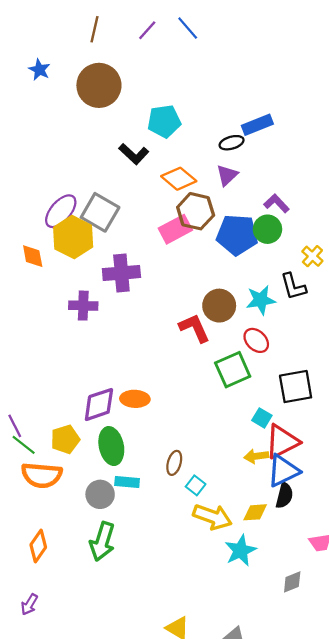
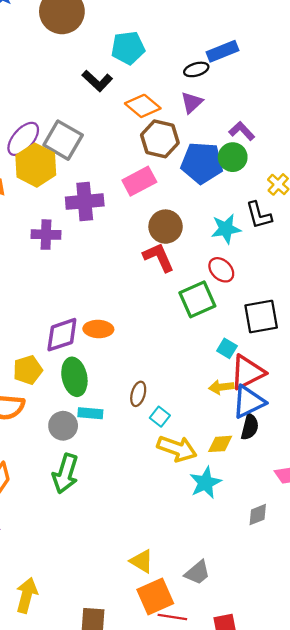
pink rectangle: (175, 229) -> (139, 181), moved
brown circle: (219, 306) -> (166, 227), moved

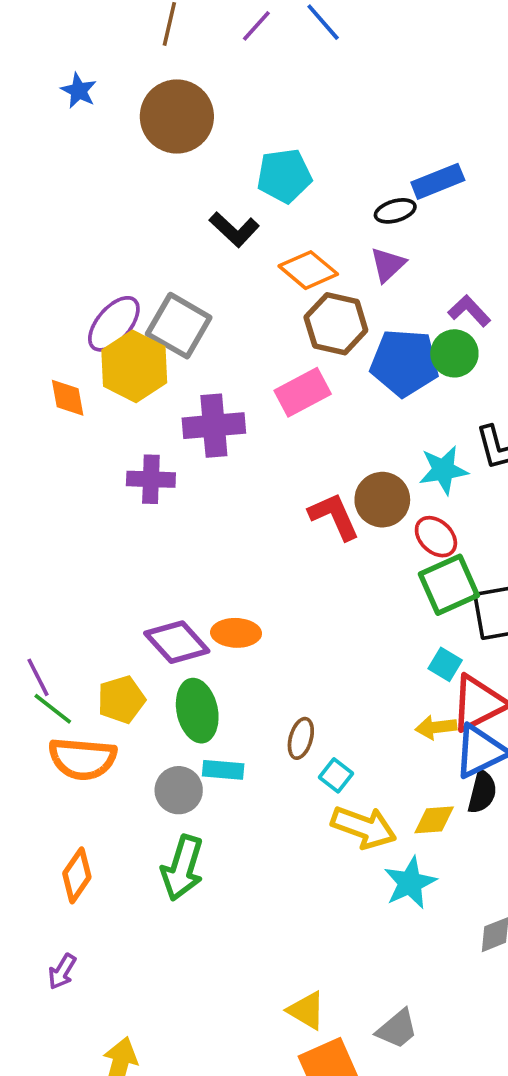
brown circle: (166, 227) -> (382, 500), moved
green square: (197, 299) -> (449, 585), moved
purple diamond: (62, 335) -> (177, 642), turned 66

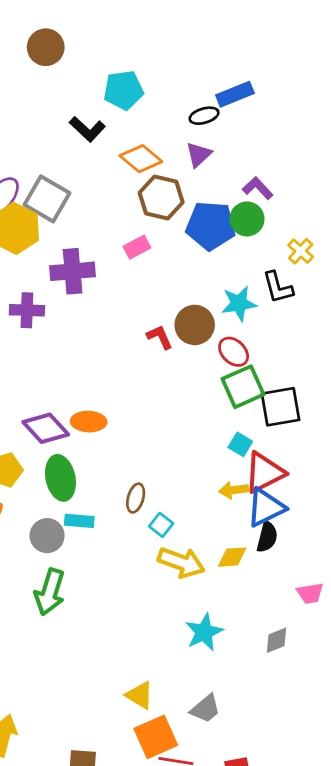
brown circle: (177, 116) -> (46, 47), size x0.7
pink rectangle: (303, 392) -> (137, 247), size x0.7
red L-shape: (334, 516) -> (160, 337), size x0.7
cyan star: (410, 883) -> (204, 632), moved

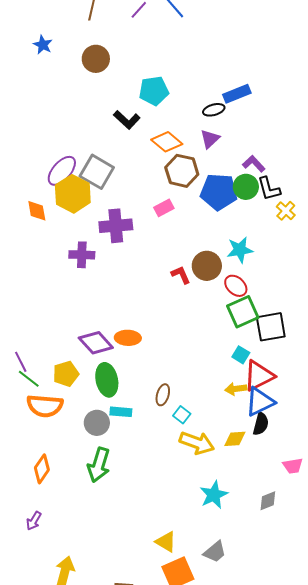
black L-shape: (278, 287) -> (269, 189), moved

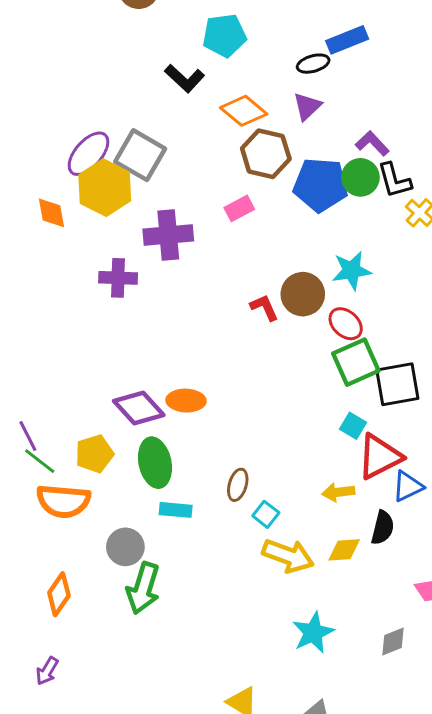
yellow arrow: (236, 389) -> (338, 492), moved
blue triangle: (260, 402) -> (408, 486), moved, size x0.7
gray circle: (97, 423) -> (125, 547), moved

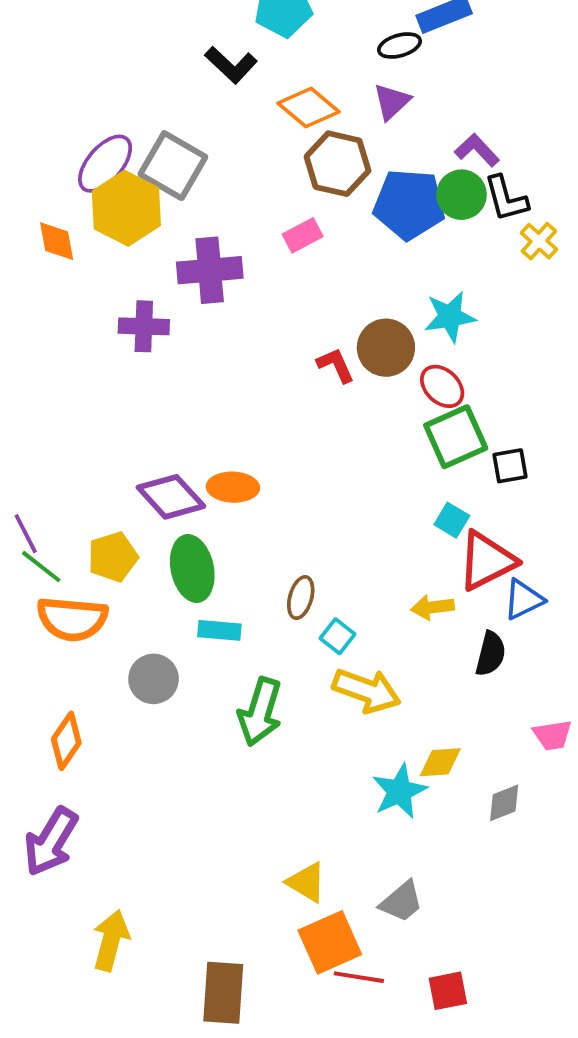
black square: (397, 384) -> (510, 466), size x0.6
yellow diamond: (344, 550) -> (440, 762), moved
green arrow: (143, 588) -> (260, 712), moved
purple arrow: (47, 671) -> (51, 842), size x1.8

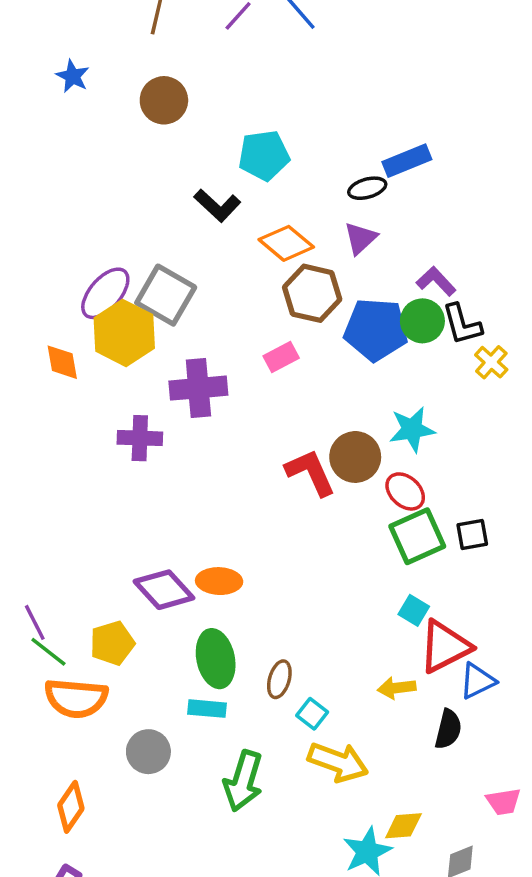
red L-shape: (336, 365) -> (310, 472), size x1.5
black square: (510, 466) -> (472, 535), moved
green ellipse: (192, 568) -> (216, 659), moved

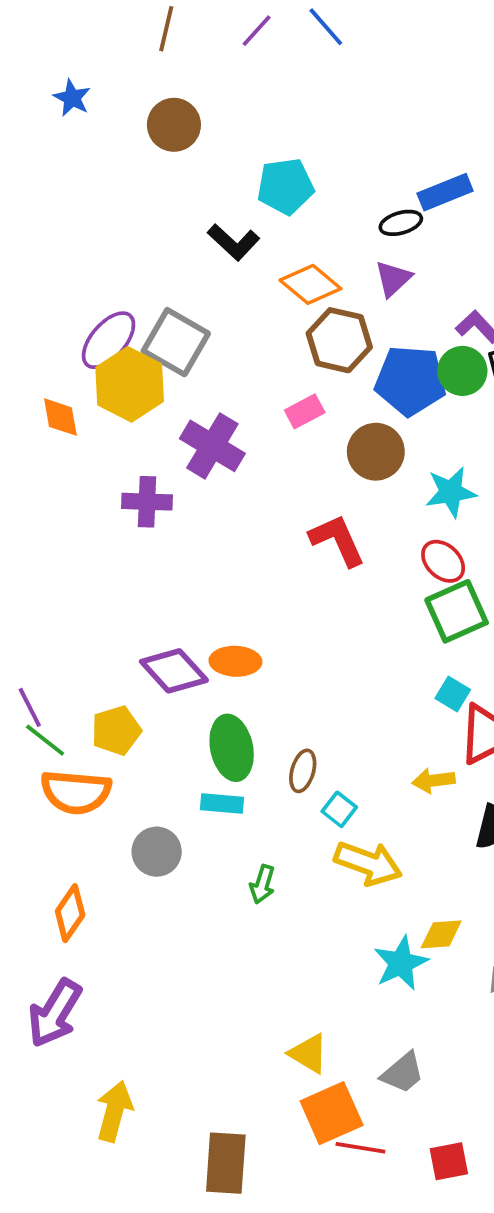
purple cross: (198, 388) -> (212, 446), turned 36
brown circle: (355, 457) -> (376, 452), moved
green arrow: (243, 781) -> (262, 884), size x0.6

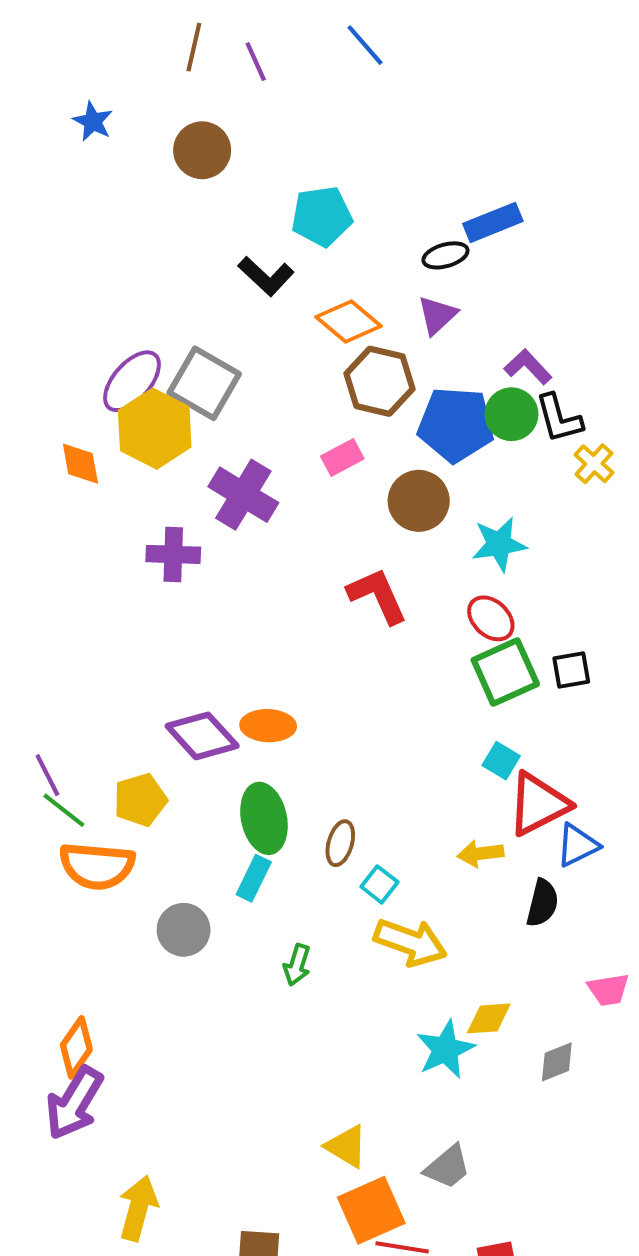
purple line: (257, 31) -> (256, 62), moved, turned -66
cyan rectangle: (222, 804) -> (254, 878), turned -69
orange diamond: (70, 913) -> (76, 1047), moved

